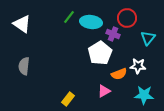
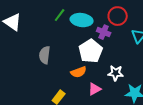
gray semicircle: (24, 66) -> (45, 55), moved
white star: (138, 66) -> (116, 73), moved
orange semicircle: (119, 74) -> (79, 72), moved

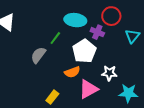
green line: (60, 15) -> (55, 38), moved
gray semicircle: (45, 55) -> (38, 55), turned 30
pink triangle: (95, 89) -> (88, 89), size x1.5

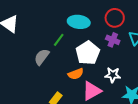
purple cross: (97, 32) -> (113, 40), moved

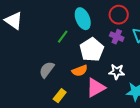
cyan ellipse: (79, 22) -> (83, 19), turned 60
gray semicircle: (42, 57) -> (47, 70), moved

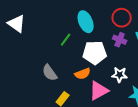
white pentagon: (92, 50) -> (95, 53), turned 30
gray semicircle: (47, 70) -> (50, 73), turned -72

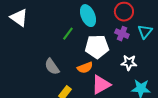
white star: (120, 75) -> (129, 63), moved

